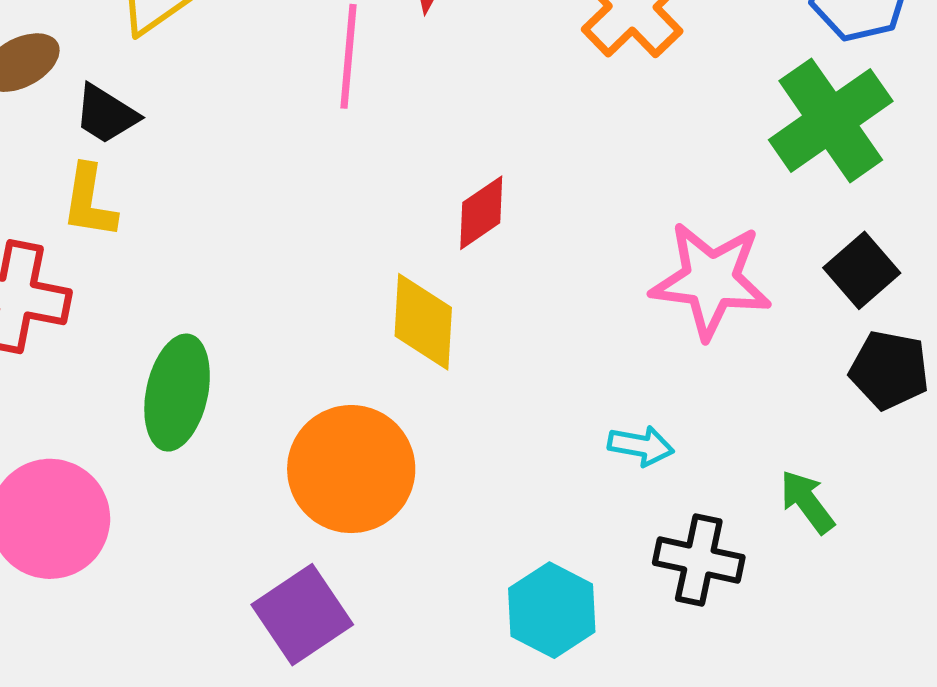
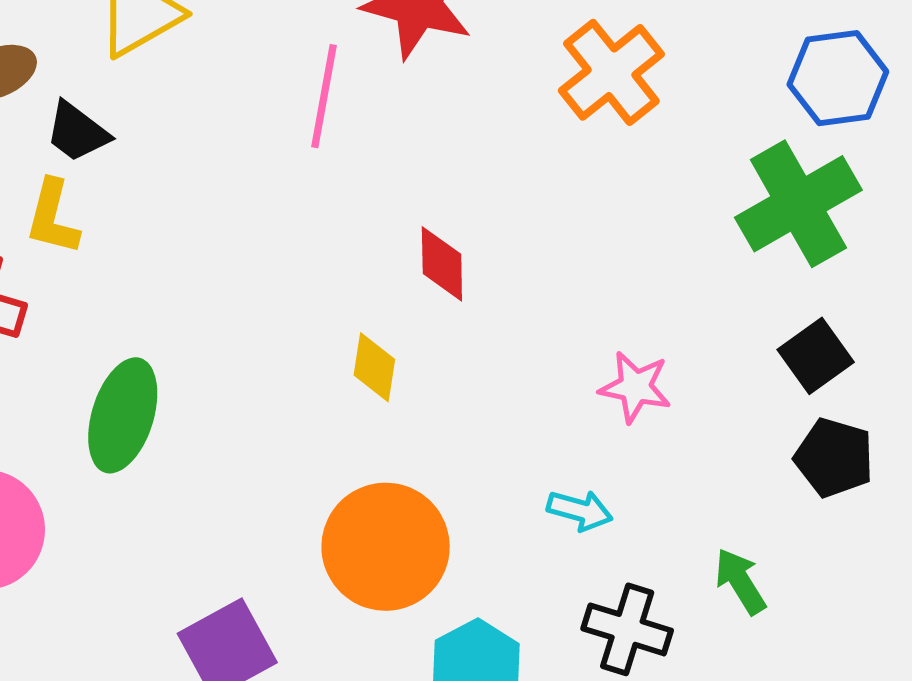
red diamond: (481, 213) -> (442, 264), turned -62
pink star: (711, 280) -> (635, 387), moved, size x0.6
yellow diamond: (423, 322) -> (374, 367), size x0.7
orange circle: (351, 469) -> (386, 547), moved

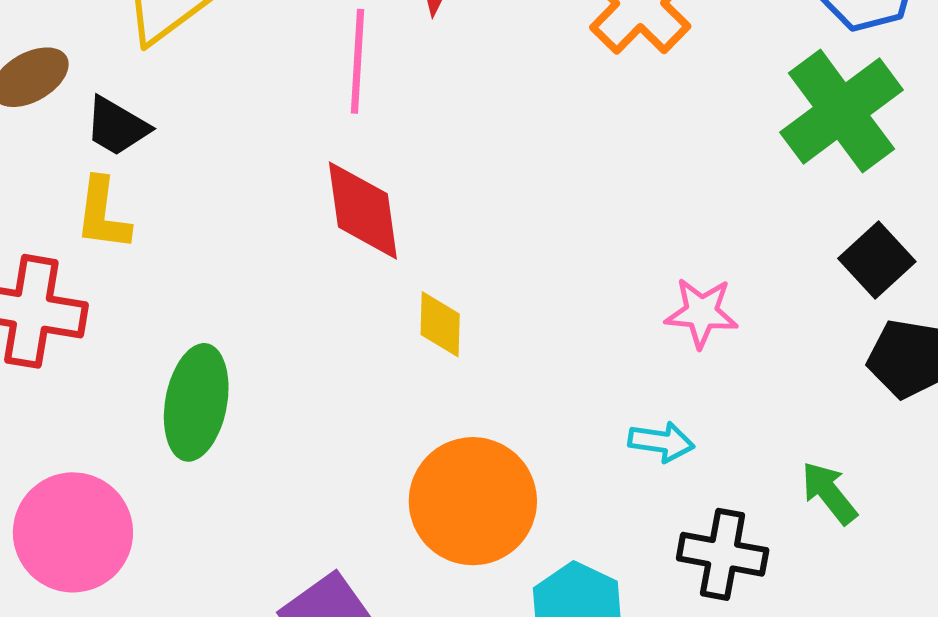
red diamond: (442, 264) -> (363, 210), moved, size x1.4

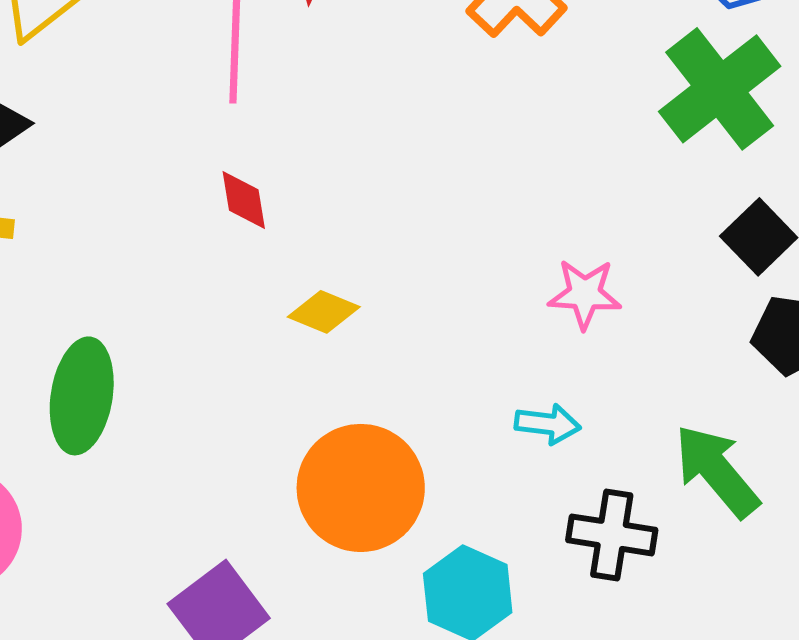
red diamond: (363, 210) -> (244, 200), size x0.6
yellow diamond: (440, 324) -> (324, 312), turned -68
green arrow: (829, 493) -> (717, 471), size x1.5

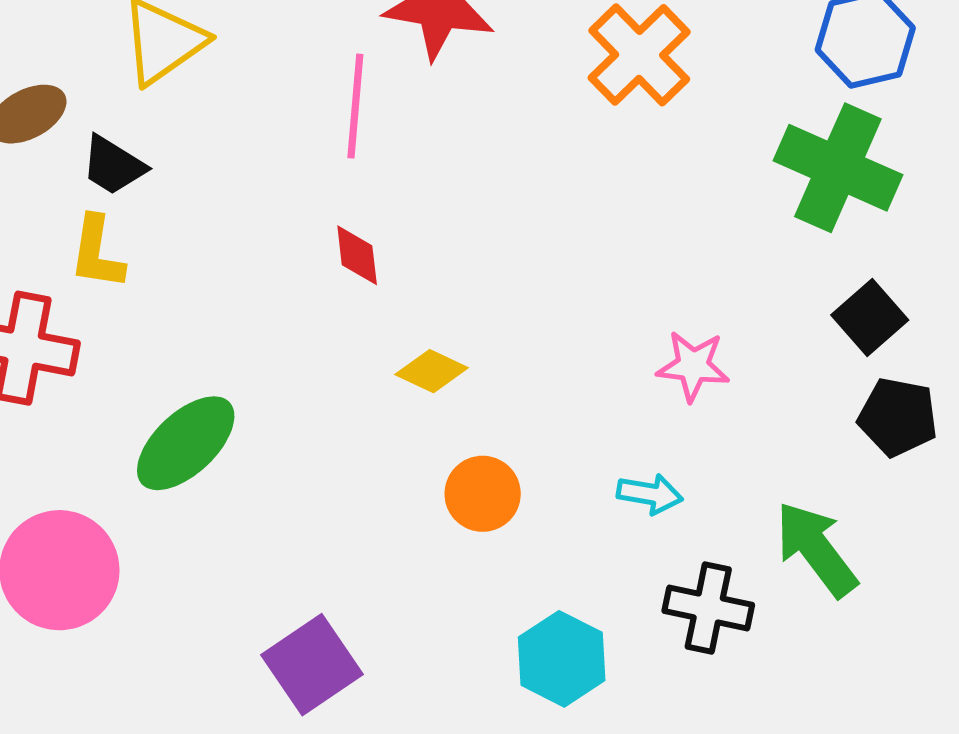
green cross: (720, 89) -> (838, 168), turned -31
green ellipse: (82, 396) -> (186, 443), turned 35
orange circle: (361, 488) -> (483, 494), moved, size x0.6

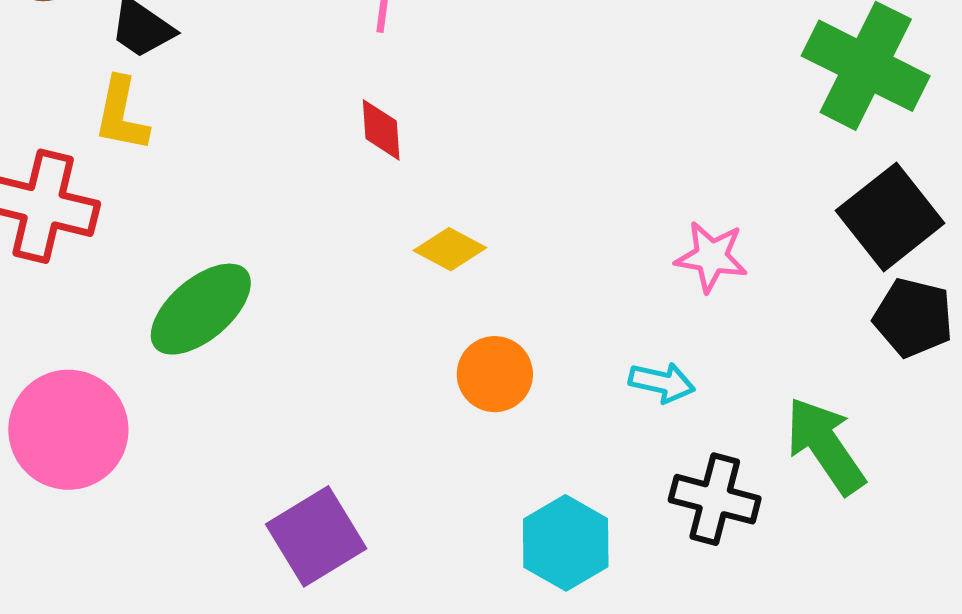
black square: (870, 317) -> (890, 217), size x1.4

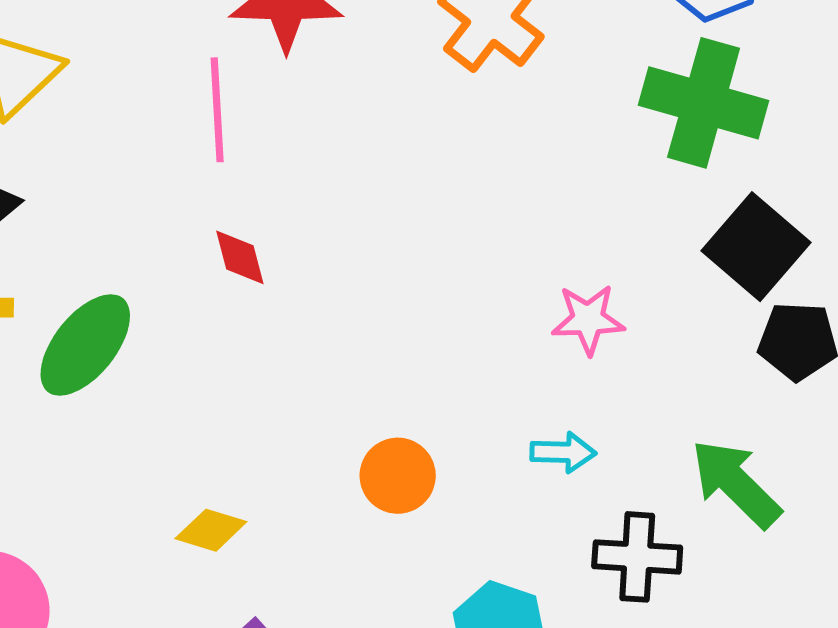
yellow diamond: (450, 249) -> (211, 530), moved
green ellipse: (201, 309) -> (85, 345), moved

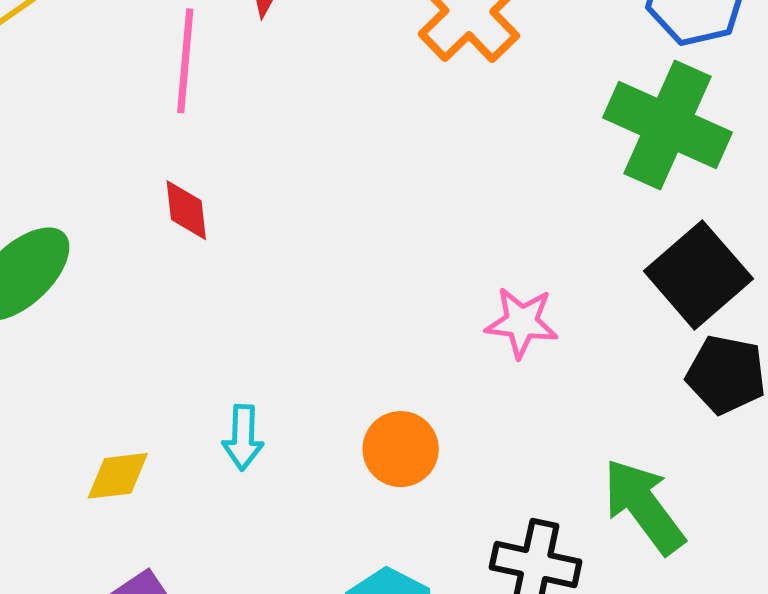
cyan arrow: (563, 452) -> (243, 438), moved, turned 82
orange circle: (398, 476) -> (401, 449), moved
yellow diamond: (211, 530) -> (118, 476), turned -32

